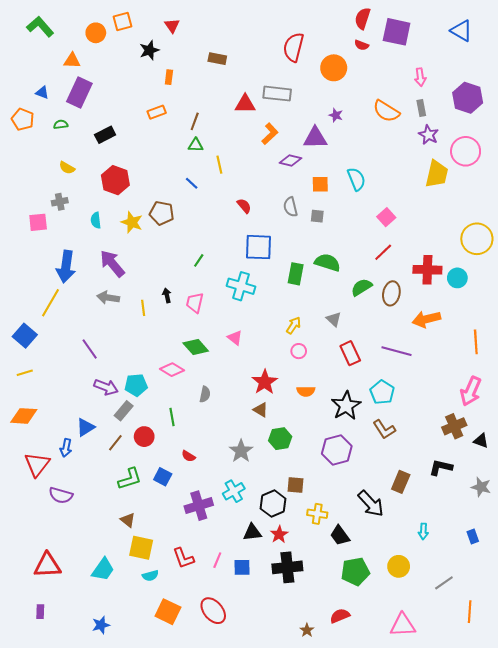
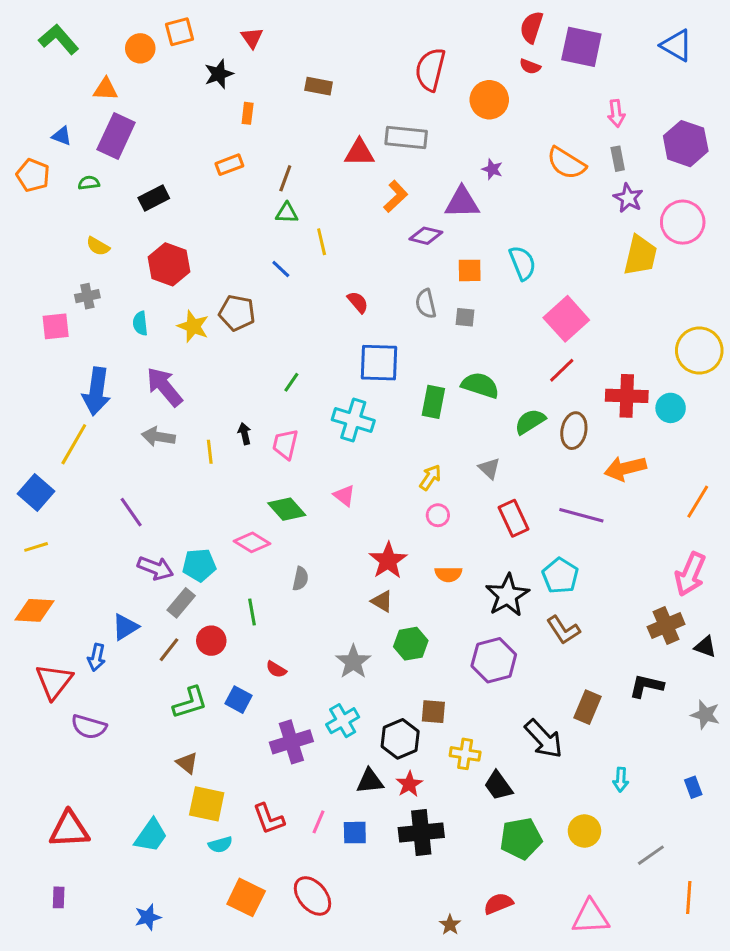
pink square: (386, 217) -> (566, 319), size x1.6
orange line: (476, 342) -> (698, 502), turned 35

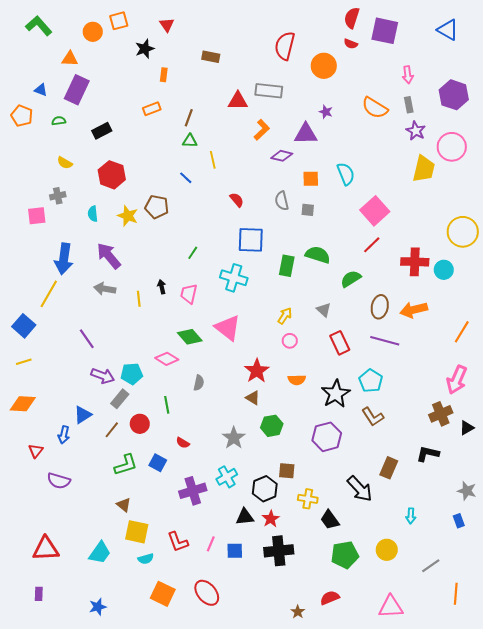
brown ellipse: (574, 431) -> (380, 307), moved
pink triangle: (344, 496) -> (228, 328), size x1.8
black triangle: (705, 647) -> (467, 428), turned -49
red triangle: (54, 681) -> (36, 451), size x0.6
gray star: (705, 715) -> (467, 491), moved

